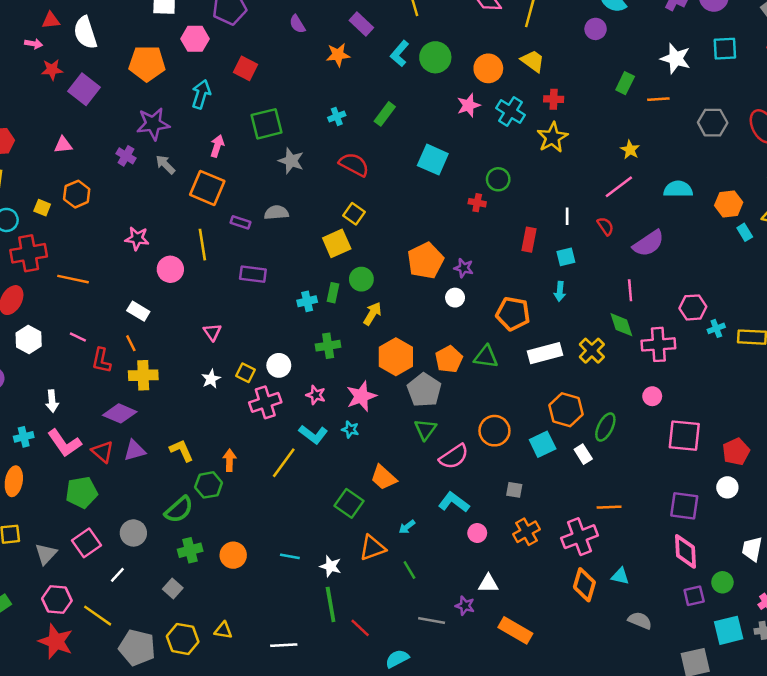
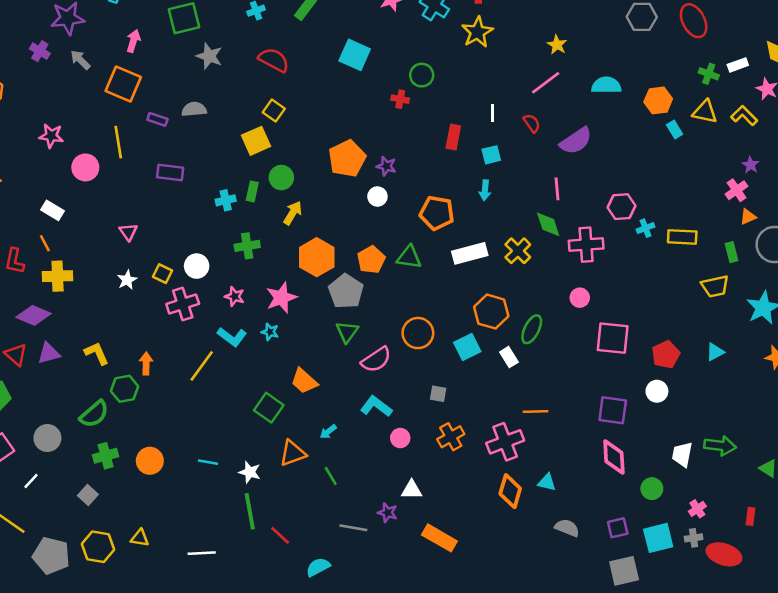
purple square: (694, 596) -> (618, 528), moved

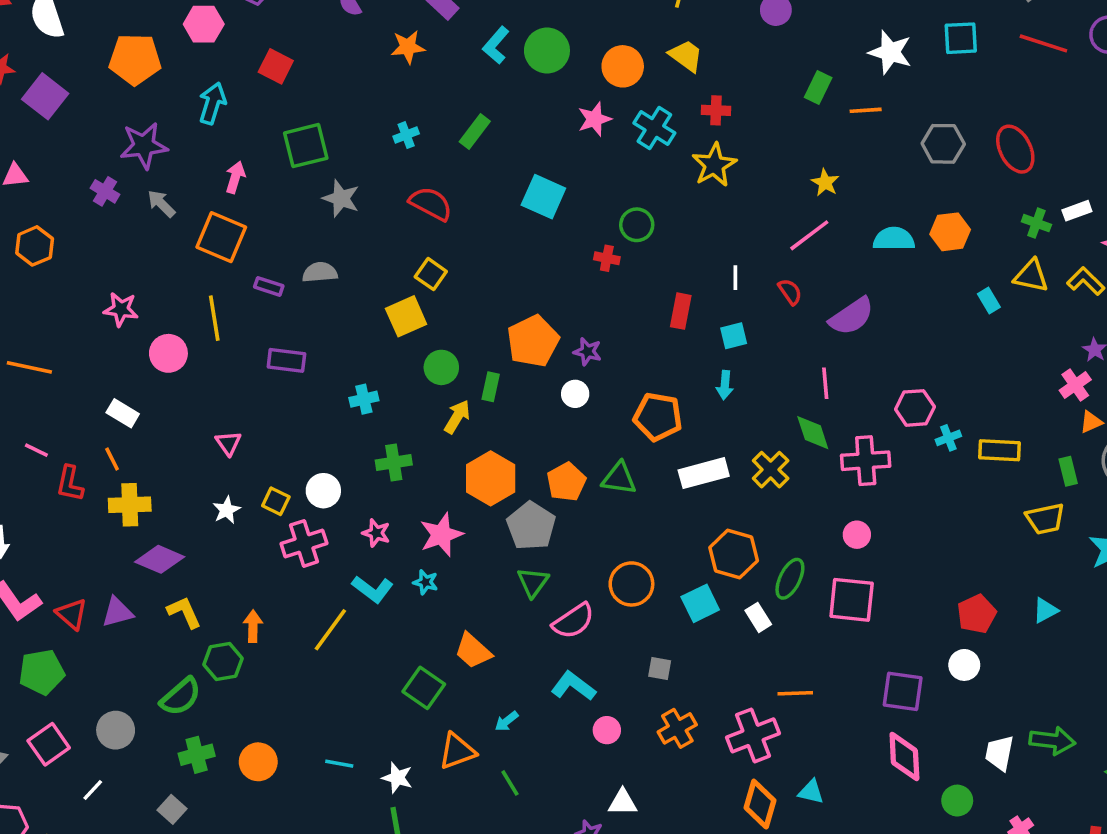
orange hexagon: (658, 100) -> (950, 232), moved
green rectangle: (252, 191) -> (491, 387), moved
purple diamond: (33, 315) -> (160, 559), moved
pink square: (613, 338) -> (852, 600), moved

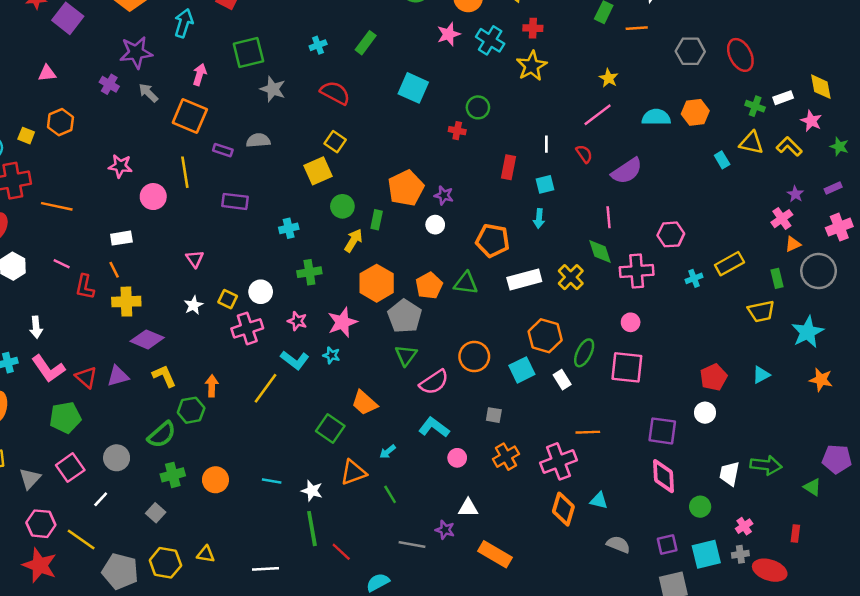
white rectangle: (123, 413) -> (121, 238), turned -40
cyan cross: (948, 438) -> (694, 278), moved
yellow rectangle: (999, 450) -> (729, 264), turned -32

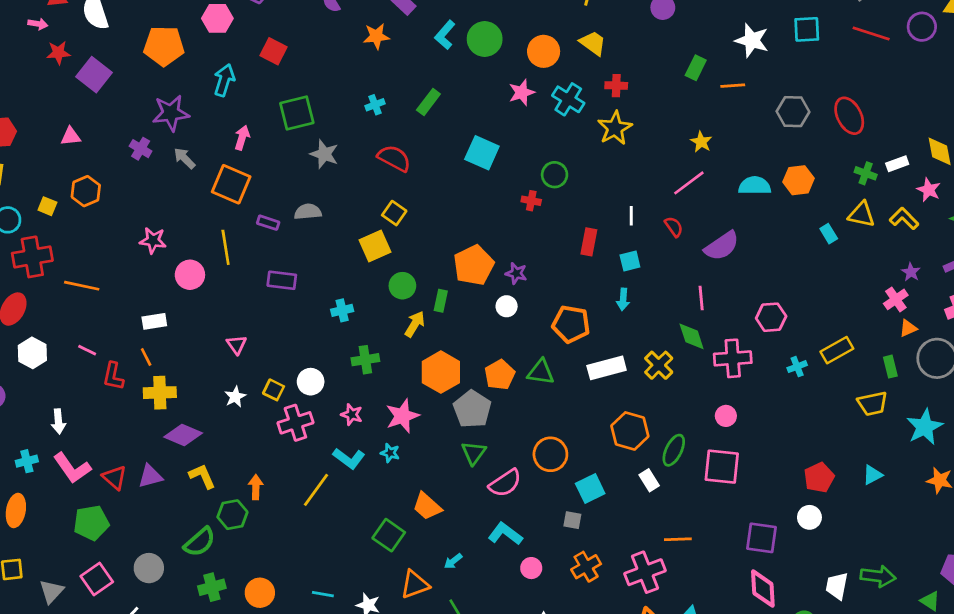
cyan square: (522, 370) -> (590, 489), moved

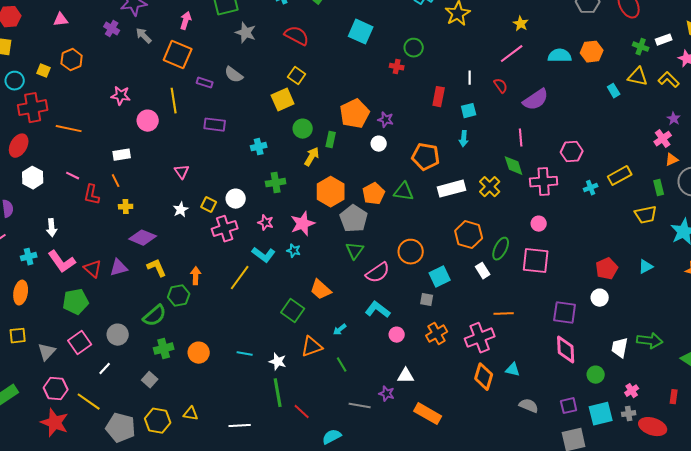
gray semicircle: (308, 212) -> (234, 75), turned -138
yellow cross: (160, 393) -> (126, 207), size x0.6

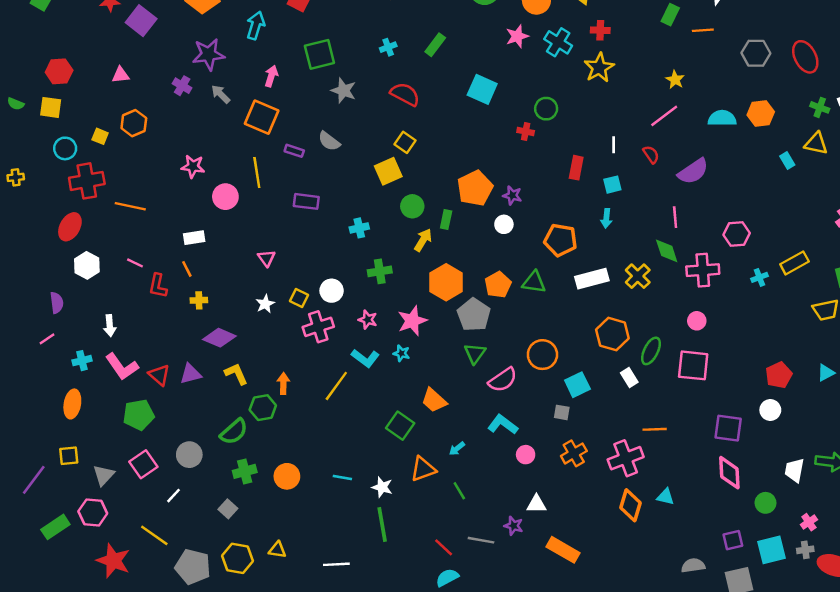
pink hexagon: (56, 389) -> (93, 512), moved
gray semicircle: (529, 406) -> (693, 566), moved, turned -30
red line: (302, 412) -> (444, 547), moved

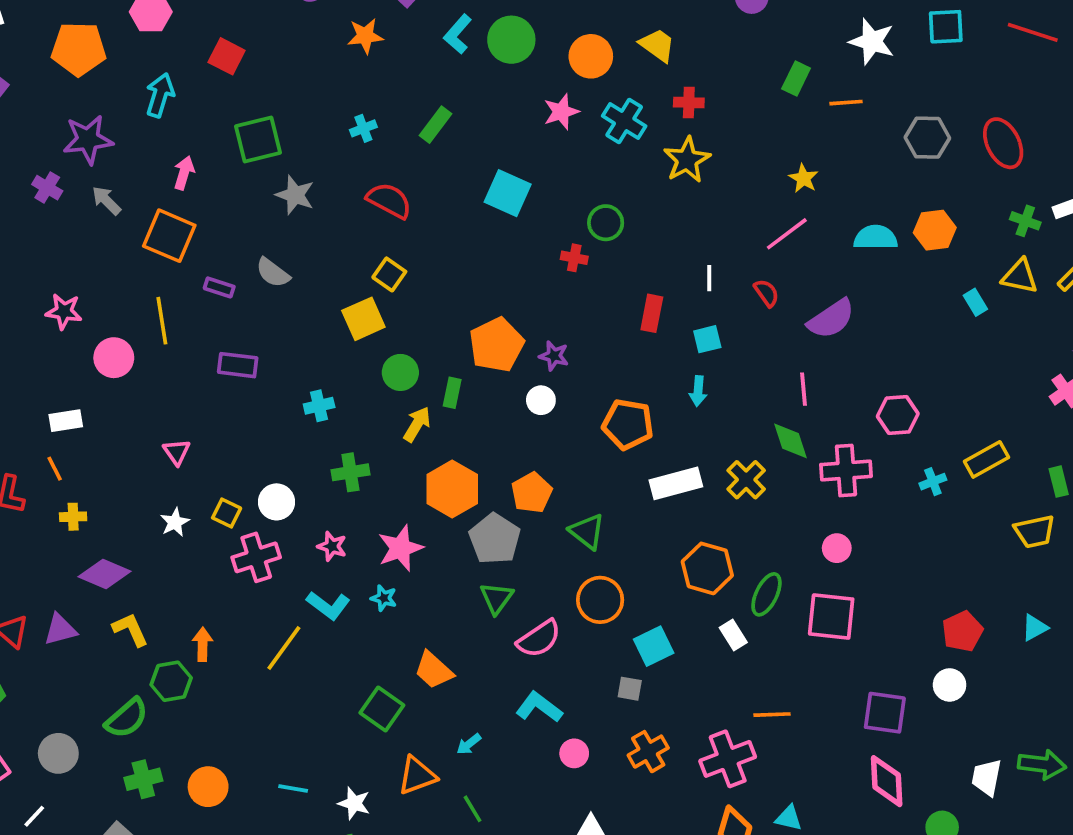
green triangle: (534, 282) -> (587, 531), moved, turned 30

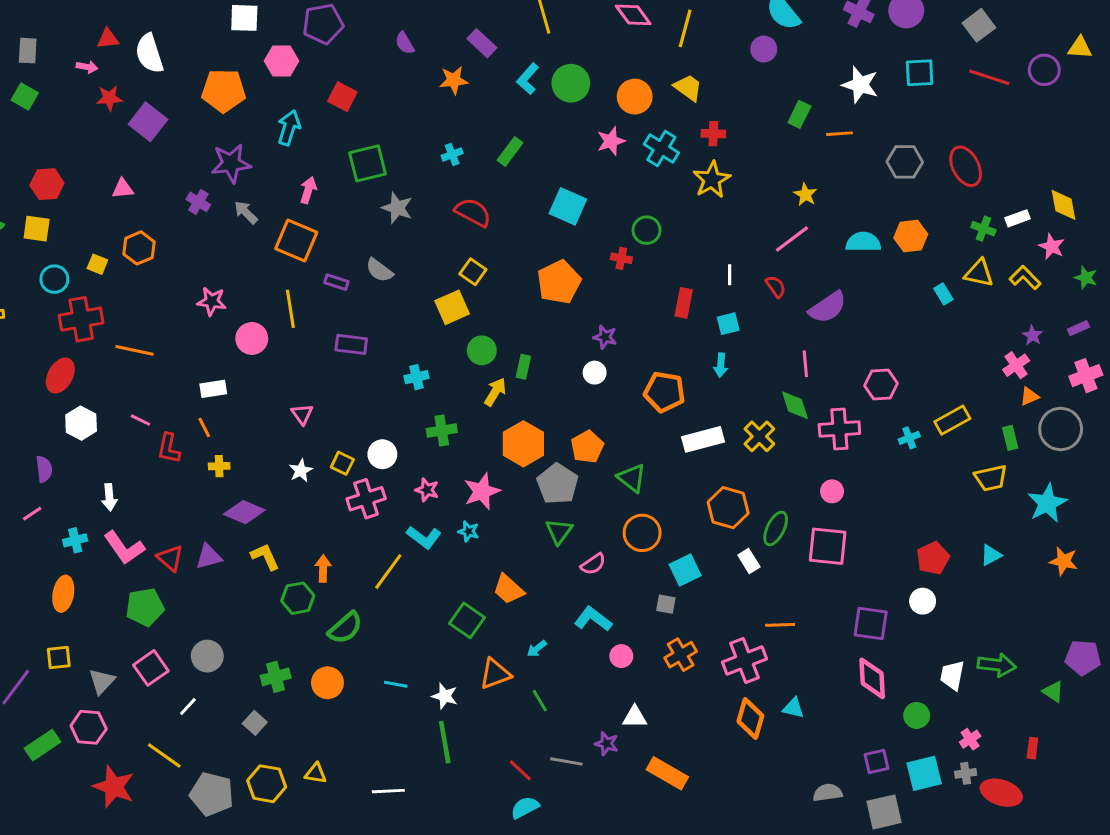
orange pentagon: (497, 345) -> (559, 282), moved
pink semicircle: (539, 639) -> (593, 564), size x0.7
green semicircle: (127, 718) -> (345, 628), moved

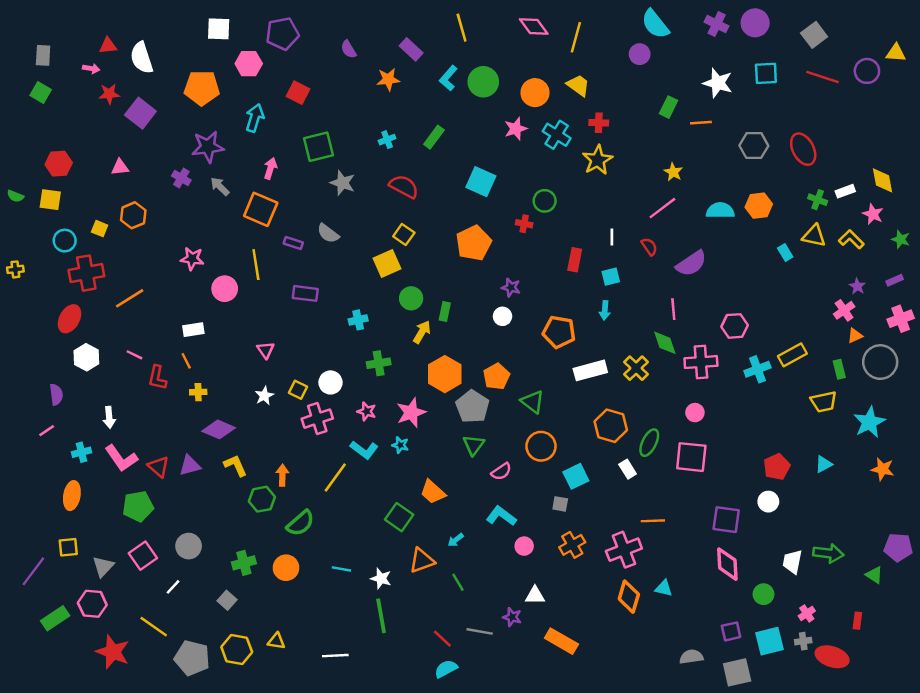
orange line: (135, 350) -> (130, 298), turned -44
cyan cross: (909, 438) -> (757, 369), size x1.5

